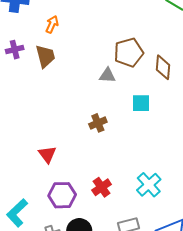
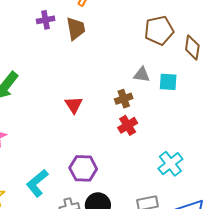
gray triangle: (107, 75) -> (142, 75), moved
red triangle: (47, 154) -> (74, 105), moved
red cross: (102, 187) -> (128, 125), moved

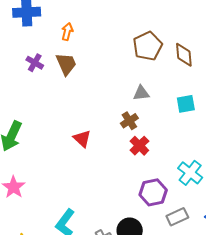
purple cross: (46, 20) -> (35, 63), turned -36
cyan square: (168, 82) -> (186, 104), moved
purple hexagon: (83, 168) -> (153, 192), moved

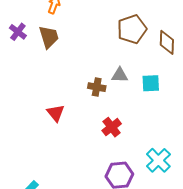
cyan square: (186, 104) -> (151, 83), moved
brown cross: (129, 121) -> (97, 87), moved, turned 36

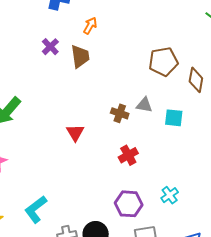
cyan cross: (158, 160) -> (170, 195), size x0.7

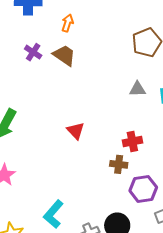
brown trapezoid: (80, 56) -> (64, 55), turned -35
brown cross: (120, 113) -> (119, 164), moved
red cross: (128, 155) -> (132, 142), turned 30

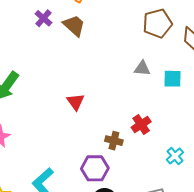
red cross: (132, 142) -> (141, 125), moved, turned -30
purple hexagon: (143, 189) -> (95, 168), moved

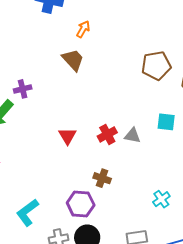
purple cross: (43, 18) -> (23, 89), moved, turned 30
gray triangle: (142, 68) -> (132, 136), moved
red cross: (141, 125) -> (107, 134), moved

